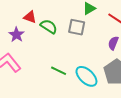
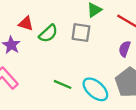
green semicircle: (49, 26) -> (48, 33), turned 108

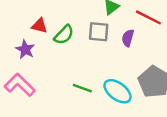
purple semicircle: (125, 49) -> (128, 38), moved

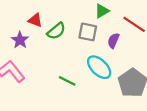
cyan ellipse: (117, 91) -> (99, 67), moved

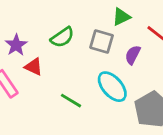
red triangle: (35, 20) -> (34, 67), moved

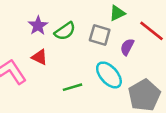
purple star: (16, 45) -> (38, 26), moved
green line: (71, 101) -> (72, 87), turned -48

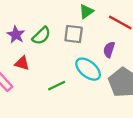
purple semicircle: (127, 47) -> (109, 50), moved

